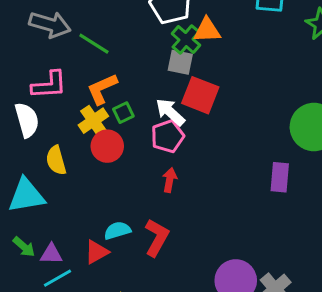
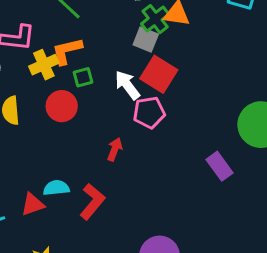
yellow cross: (93, 121) -> (44, 65), moved
pink pentagon: (168, 136) -> (149, 113), moved
purple rectangle: (280, 177) -> (220, 166), turned -52

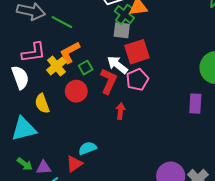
red square: (159, 74) -> (137, 52), turned -35
purple rectangle: (220, 166) -> (195, 104), turned 54
red L-shape: (92, 202) -> (109, 81), moved

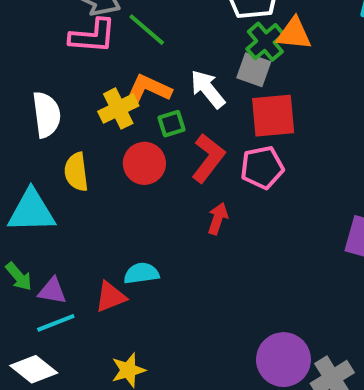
pink L-shape: (34, 52) -> (93, 36), moved
orange L-shape: (70, 52) -> (149, 89), turned 40
white arrow: (117, 65) -> (208, 89), moved

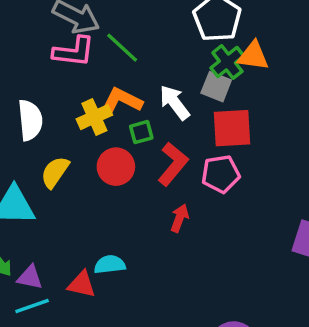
yellow semicircle: (76, 172) -> (55, 172), turned 40
red triangle: (111, 297) -> (82, 284), turned 32

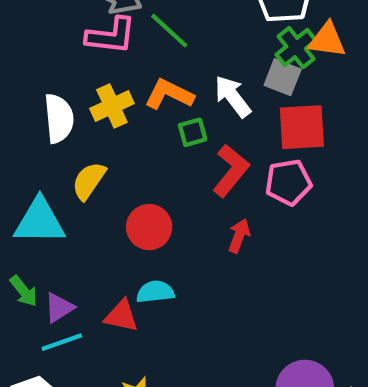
yellow cross: (94, 117) -> (112, 106), moved
red circle: (116, 167) -> (149, 227), moved
purple triangle: (30, 277) -> (59, 308), turned -44

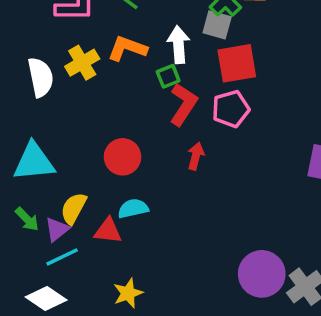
white arrow: (233, 96) -> (178, 45), turned 39
green square: (193, 132) -> (168, 76), moved
yellow semicircle: (89, 181) -> (74, 208), moved

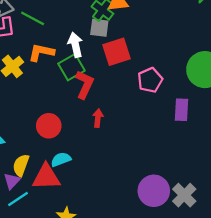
green square: (168, 76) -> (71, 67), size x1.6
pink pentagon: (231, 109) -> (150, 80), moved
red triangle: (108, 231) -> (46, 177), size x1.5

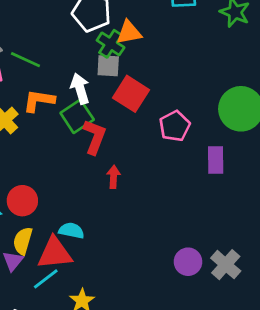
red square: (116, 52) -> (131, 94), turned -36
red circle: (49, 126) -> (22, 201), moved
cyan semicircle: (61, 159) -> (71, 231), turned 36
purple circle: (154, 191) -> (188, 262), size x0.7
cyan line: (18, 199) -> (46, 279), moved

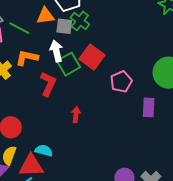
orange triangle: (129, 32) -> (45, 16), moved
gray square: (108, 66) -> (64, 26), moved
green square: (77, 116) -> (69, 64), moved
red L-shape: (94, 137) -> (48, 84), moved

